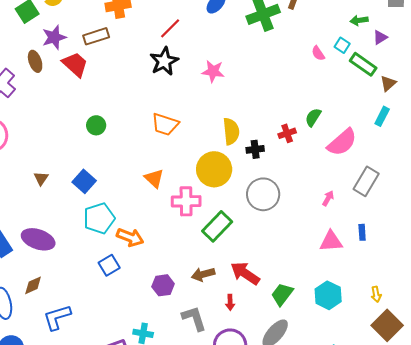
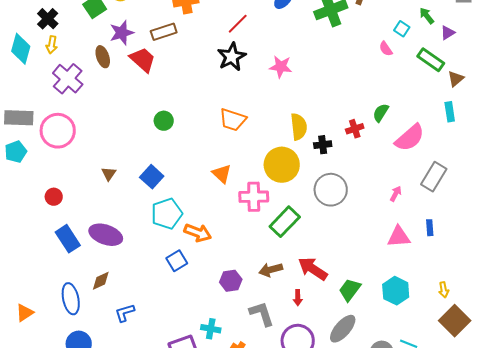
green arrow: (359, 20) -> (427, 16), turned 60
cyan square: (342, 45) -> (402, 29), moved
cyan rectangle: (382, 116) -> (450, 112), turned -36
blue L-shape: (57, 317) -> (125, 313), size x0.7

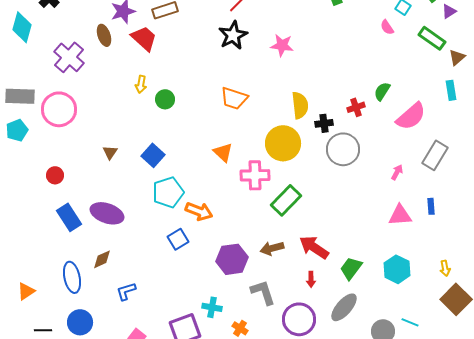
yellow arrow: (52, 45) -> (141, 84), moved
gray circle: (331, 190) -> (343, 149), moved
purple hexagon: (231, 281) -> (232, 259), size x1.4
red arrow: (298, 298) -> (311, 279), moved

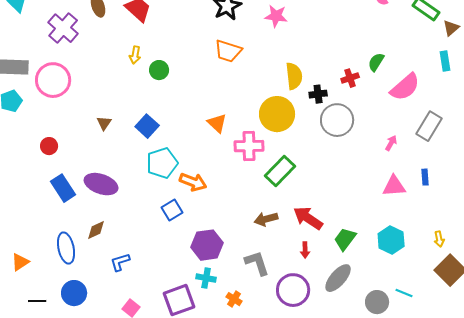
orange trapezoid: (234, 98) -> (228, 51), moved
purple hexagon: (232, 259) -> (207, 245), moved

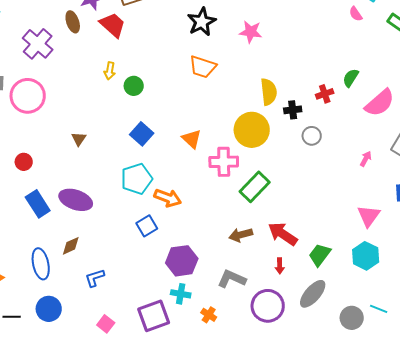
gray circle: (337, 120) -> (312, 136), size x0.6
blue square: (147, 126) -> (142, 134), moved
pink triangle: (394, 186) -> (369, 216), moved, turned -50
gray L-shape: (257, 263) -> (232, 279), turned -48

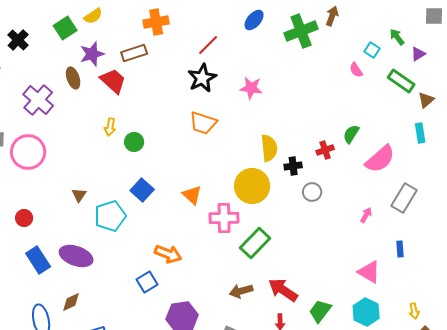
cyan pentagon: (137, 179) -> (110, 216), moved
pink triangle: (369, 216) -> (369, 272), turned -35

